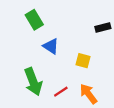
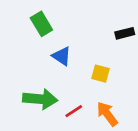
green arrow: (33, 82) -> (40, 99), turned -64

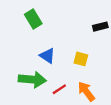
blue triangle: (62, 56) -> (47, 56), moved

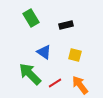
black rectangle: (100, 27) -> (66, 25), moved
green arrow: (32, 80) -> (30, 74), turned -140

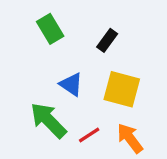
black rectangle: (66, 25) -> (107, 40), turned -40
yellow square: (75, 55) -> (122, 89), size x1.6

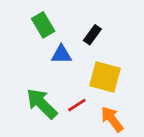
blue triangle: (71, 84) -> (61, 54), moved, turned -35
red line: (89, 135) -> (77, 105), moved

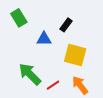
green rectangle: (43, 25) -> (19, 18), moved
red line: (77, 105) -> (53, 85), moved

